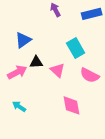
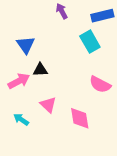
blue triangle: (23, 40) -> (26, 45), turned -30
cyan rectangle: (76, 48) -> (90, 42), moved
pink triangle: (57, 70) -> (48, 105), moved

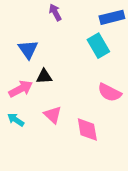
purple arrow: (62, 11) -> (55, 12), moved
cyan arrow: (21, 119) -> (16, 120), moved

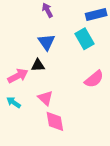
blue triangle: (28, 49) -> (46, 42), moved
pink semicircle: (109, 93) -> (94, 79), turned -66
pink diamond: (87, 130) -> (55, 121), moved

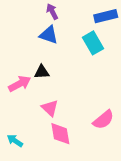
blue triangle: (46, 42) -> (49, 35), moved, turned -36
pink semicircle: (94, 79) -> (103, 120), moved
cyan arrow: (14, 102) -> (15, 141), moved

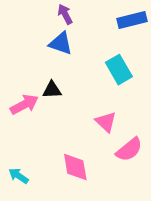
cyan rectangle: (93, 43) -> (119, 70), moved
pink triangle: (50, 108) -> (106, 122), moved

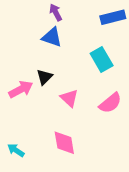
black triangle: (52, 90) -> (44, 77), turned -42
pink triangle: (106, 122) -> (69, 98), moved
pink semicircle: (129, 150) -> (110, 103), moved

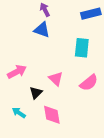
cyan rectangle: (102, 60) -> (82, 48), turned 36
black triangle: (44, 77) -> (36, 93), moved
cyan arrow: (16, 150) -> (19, 113), moved

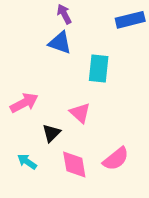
cyan rectangle: (82, 48) -> (99, 68), moved
pink semicircle: (89, 83) -> (116, 159), moved

